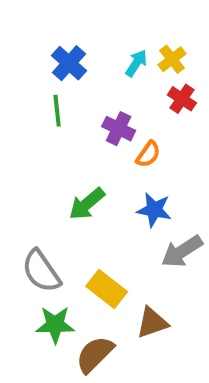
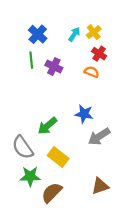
purple cross: (119, 129) -> (54, 67), moved
orange semicircle: (148, 154) -> (92, 72), moved, turned -104
green arrow: (87, 204) -> (47, 126), moved
brown triangle: (152, 323) -> (100, 186), moved

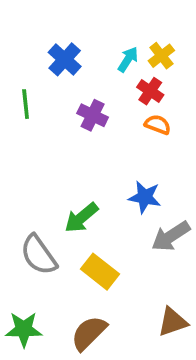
red cross: (99, 54) -> (150, 91), moved
green line: (31, 60) -> (26, 104), moved
green star: (30, 176) -> (24, 329), moved

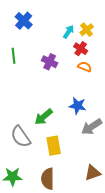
blue cross: (65, 59) -> (24, 21), moved
yellow rectangle: (100, 272) -> (54, 146), turned 42
brown semicircle: (89, 333) -> (48, 179), turned -45

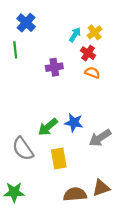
green line: (14, 56) -> (15, 50), moved
purple cross: (50, 62) -> (54, 67), turned -35
blue star: (78, 106) -> (74, 123), moved
brown semicircle: (48, 179) -> (75, 194), moved, turned 85

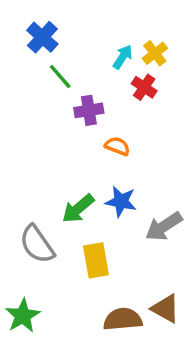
green line: (15, 50) -> (60, 76), moved, turned -35
orange semicircle: (92, 73) -> (117, 146), moved
brown triangle: (101, 188) -> (166, 309), turned 48
green star: (14, 192) -> (23, 316), turned -30

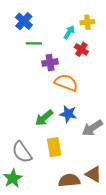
yellow cross: (155, 53) -> (87, 22), moved, turned 32
green line: (60, 76) -> (34, 43), turned -49
orange semicircle: (117, 146) -> (66, 83), size x1.6
gray semicircle: (37, 244) -> (22, 152), moved

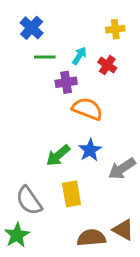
cyan arrow: (69, 32) -> (79, 56), moved
blue star: (68, 114) -> (90, 150), turned 30

